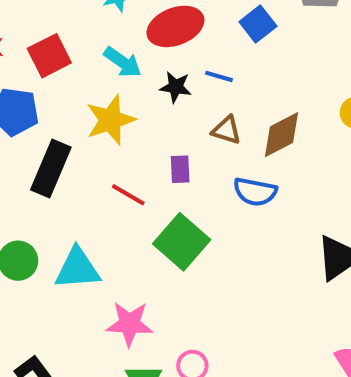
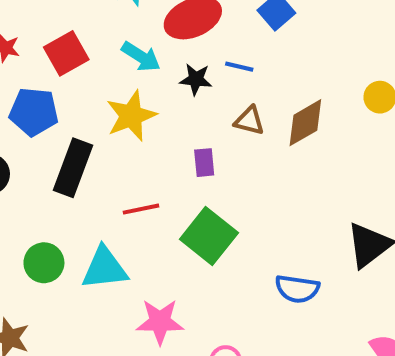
blue semicircle: (255, 192) -> (297, 289), moved
red line: (128, 195) -> (141, 209), moved, turned -39

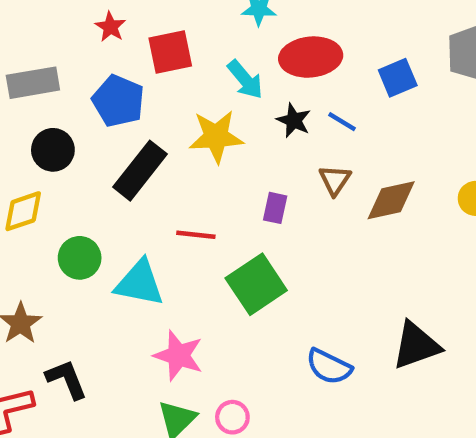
brown triangle: (249, 121) -> (335, 180), turned 32

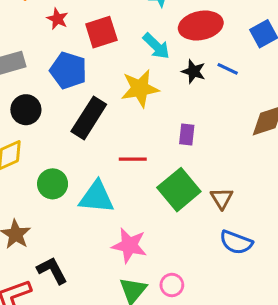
brown triangle: (335, 180) -> (222, 198), moved

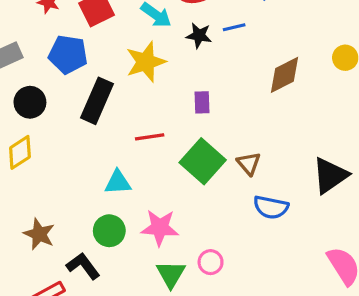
blue line: (228, 69) -> (234, 27), turned -30
green circle: (53, 184) -> (109, 231), moved
cyan triangle: (97, 197) -> (118, 182), size x0.7

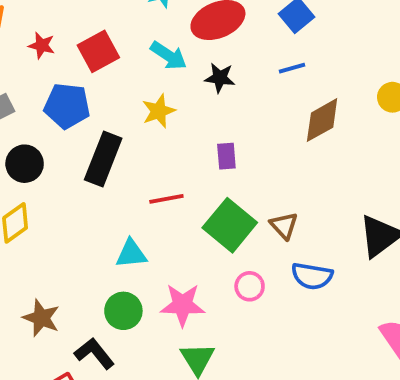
blue line: (234, 27) -> (292, 68), moved
yellow star: (146, 62) -> (159, 111), size x0.7
pink circle: (211, 262) -> (250, 286), moved

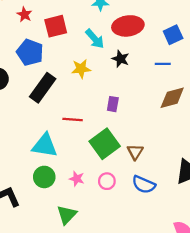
cyan triangle: (131, 254) -> (45, 145), size x1.4
pink star: (183, 305) -> (77, 179), moved, size x0.6
green circle: (123, 311) -> (44, 177), moved

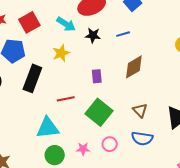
blue line: (163, 64) -> (123, 34), moved
brown diamond: (172, 98) -> (134, 67), moved
brown triangle: (135, 152) -> (140, 110), moved

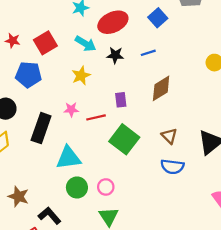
black rectangle: (32, 78) -> (41, 128), moved
red line: (66, 99) -> (96, 117), moved
pink circle: (110, 144) -> (106, 187), moved
pink star: (83, 149) -> (71, 109), moved

